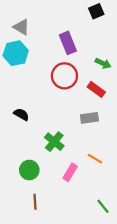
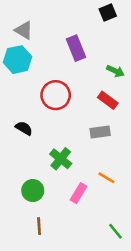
red circle: (64, 76) -> (56, 95), moved

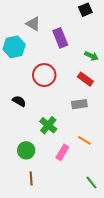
gray triangle: (24, 30) -> (33, 24), moved

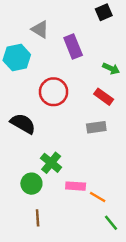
black semicircle: (19, 101) -> (23, 124), size x1.5
green cross: (48, 125) -> (51, 163), moved
orange line: (84, 140) -> (98, 197), moved
pink rectangle: (62, 152) -> (76, 186), turned 63

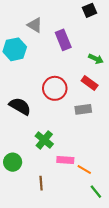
red circle: (54, 92) -> (55, 88), moved
green circle: (31, 184) -> (13, 162), moved
brown line: (38, 218) -> (41, 183), moved

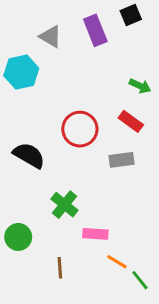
purple rectangle: (63, 40) -> (95, 30), moved
orange line: (84, 169) -> (117, 262), moved

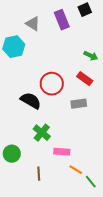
black semicircle: (29, 155) -> (31, 101), moved

